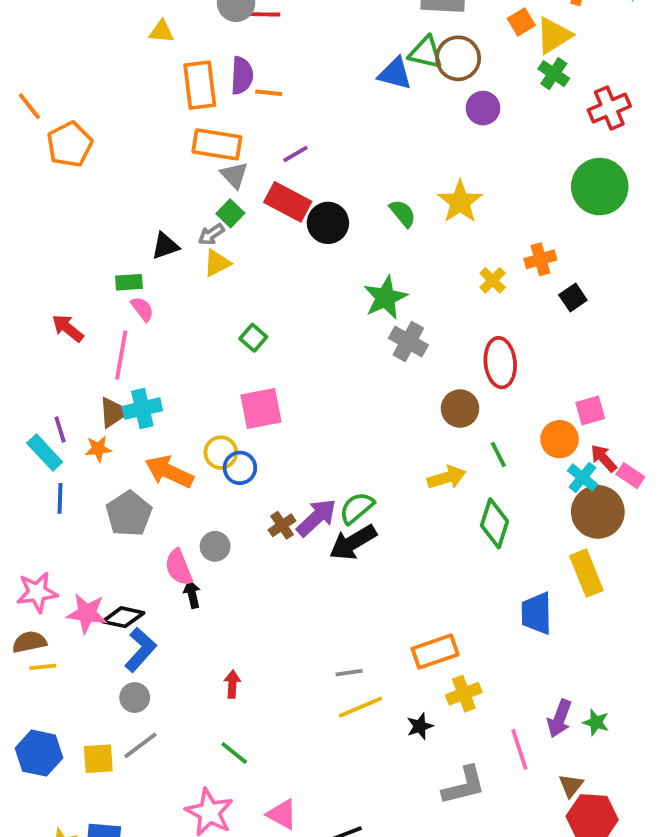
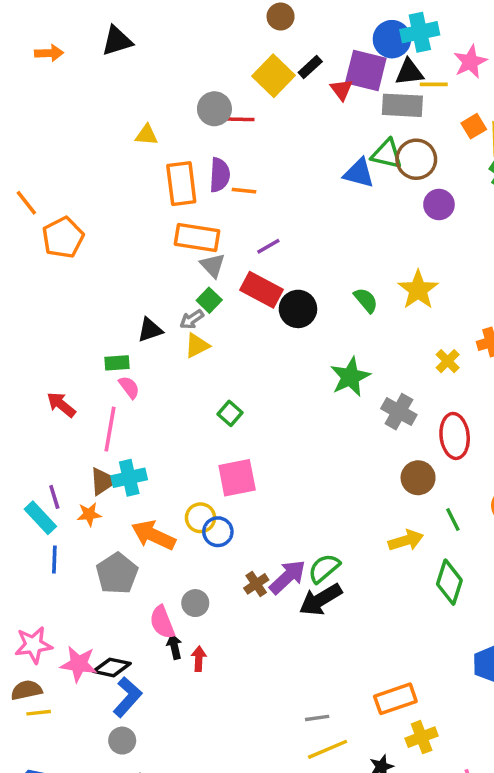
gray cross: (408, 342) -> (399, 412), moved
red arrow: (232, 684) -> (199, 659), moved

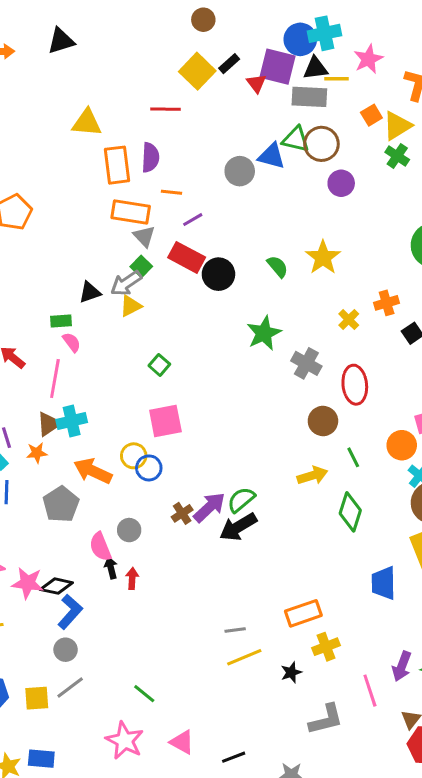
gray circle: (214, 109) -> (240, 171), moved
yellow triangle: (147, 135) -> (87, 123), size x1.5
orange line: (244, 191) -> (172, 192), moved
gray arrow: (192, 319) -> (126, 283), size x1.5

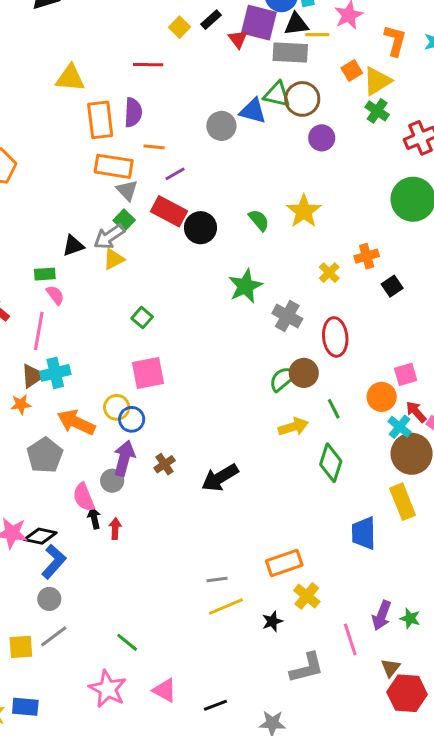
yellow square: (197, 71) -> (180, 27), size x0.6
green semicircle: (241, 500) -> (283, 379), moved
purple arrow: (209, 507) -> (124, 458), moved, turned -32
yellow cross: (326, 647) -> (307, 596), turned -30

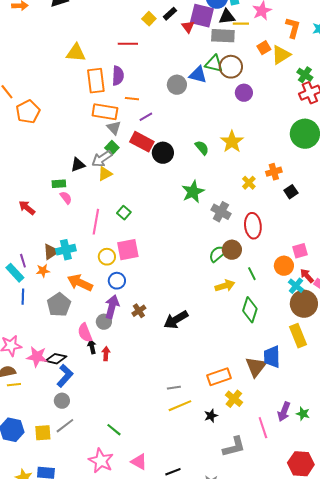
green cross: (377, 111) -> (305, 75), moved
pink line: (39, 331) -> (96, 222), moved
yellow circle: (117, 407) -> (107, 257), moved
brown triangle: (391, 668) -> (256, 367), moved, size x1.6

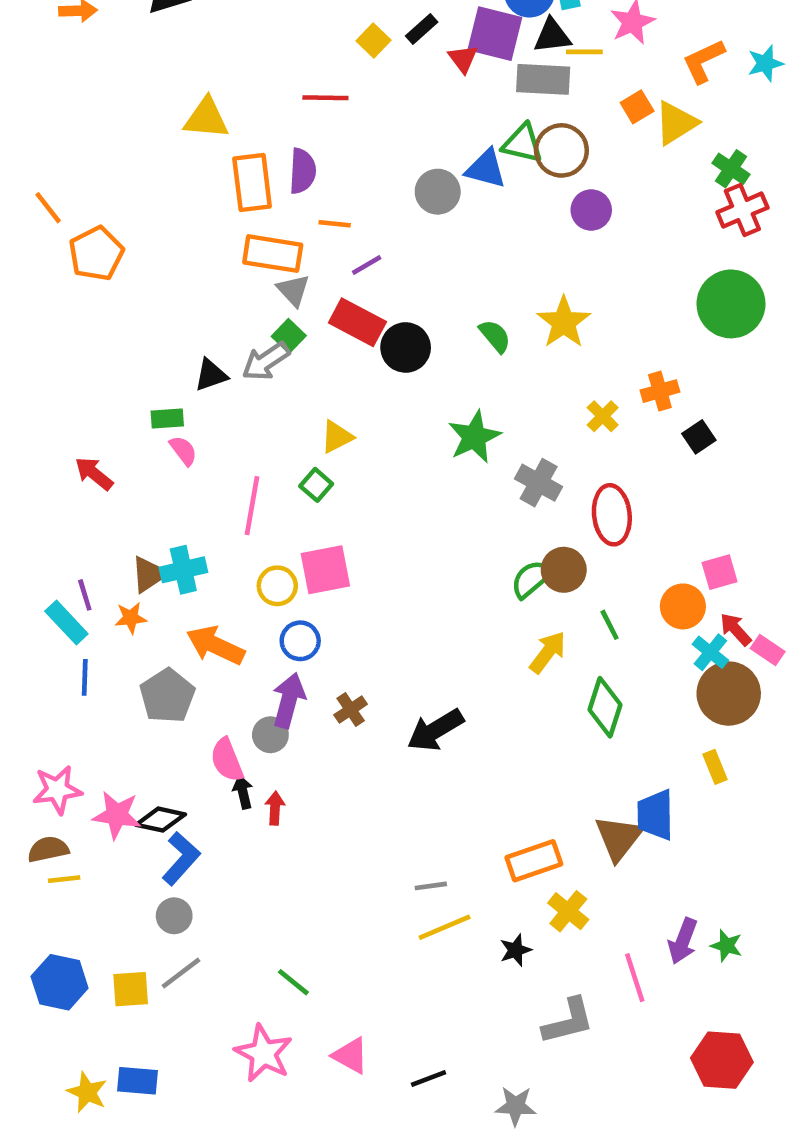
orange L-shape: (293, 28) -> (703, 61), turned -130
yellow triangle: (105, 174) -> (337, 437), moved
yellow arrow: (225, 286) -> (548, 652), turned -36
yellow rectangle: (298, 336) -> (715, 767), size x0.6

